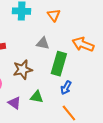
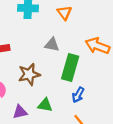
purple triangle: (15, 103) -> (20, 112), turned -48

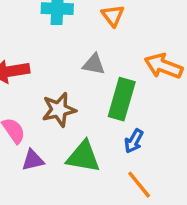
green triangle: (45, 105) -> (83, 157), size x1.5
purple triangle: (20, 112) -> (33, 160), moved

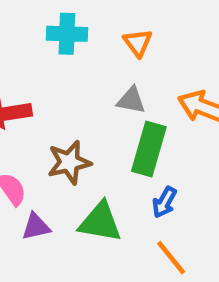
gray triangle: (94, 64) -> (131, 100), moved

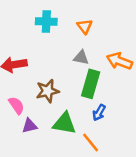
orange line: (171, 258) -> (91, 143), moved

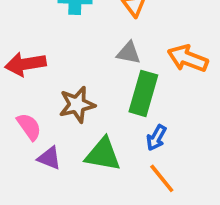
purple triangle: (30, 126) -> (49, 158), turned 35
orange line: (91, 143) -> (162, 178), moved

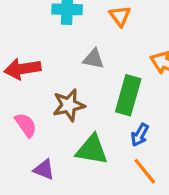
gray triangle: (129, 53) -> (94, 59), moved
purple triangle: (49, 158) -> (44, 170), moved

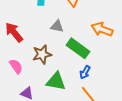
red arrow: (22, 69) -> (14, 32), turned 60
green rectangle: (128, 95) -> (78, 48), turned -70

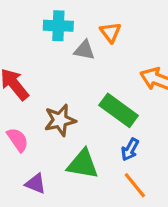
gray triangle: (57, 26) -> (84, 50), moved

